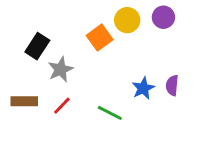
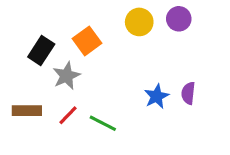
orange square: (100, 38) -> (87, 41), moved
green line: (110, 113) -> (103, 123), moved

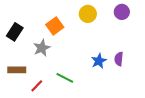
purple circle: (179, 19) -> (122, 12), moved
black rectangle: (41, 50) -> (15, 32), moved
red line: (68, 115) -> (37, 86), moved

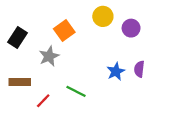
purple circle: (122, 12) -> (131, 28), moved

